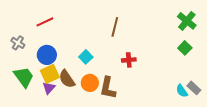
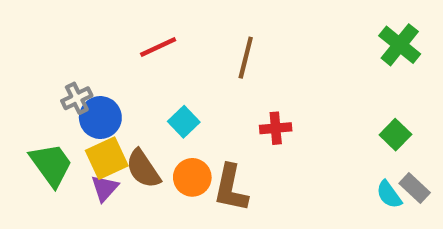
red line: (45, 22) -> (158, 47), moved
gray cross: (18, 43) -> (77, 98), moved, turned 32
green square: (185, 48) -> (395, 135), moved

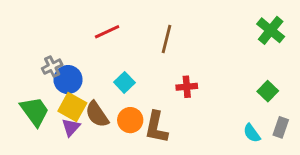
yellow square: (107, 158) -> (72, 107), turned -36
gray rectangle: (415, 188) -> (281, 127), turned 66
cyan semicircle: (389, 194) -> (252, 133), moved

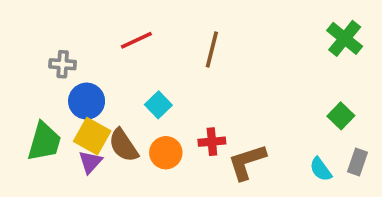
gray cross: (52, 67) -> (63, 64), moved, turned 30
red cross: (187, 87) -> (212, 142), moved
green trapezoid: (35, 111) -> (44, 142), turned 52
brown L-shape: (156, 127) -> (247, 162), moved, turned 60

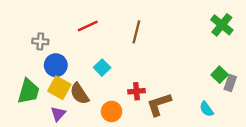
orange circle: (166, 153) -> (112, 111), moved
purple triangle: (90, 162) -> (58, 114), moved
gray rectangle: (358, 162) -> (230, 83), moved

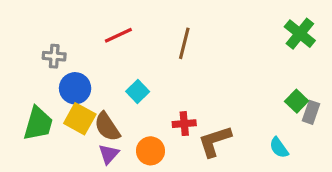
purple triangle: (58, 114) -> (109, 154), moved

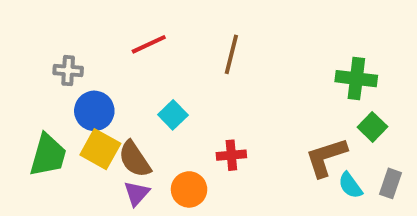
green cross: (300, 34) -> (356, 79), moved, turned -32
gray rectangle: (311, 112) -> (391, 183), moved
brown L-shape: (215, 141) -> (326, 157), moved

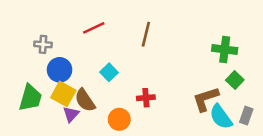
cyan semicircle: (350, 185) -> (221, 117), size x1.5
purple triangle: (137, 193) -> (71, 114), moved

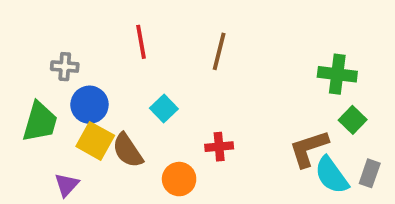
red line: (94, 28) -> (141, 42), turned -75
green trapezoid: (30, 98) -> (40, 122), moved
purple triangle: (71, 114) -> (67, 185), moved

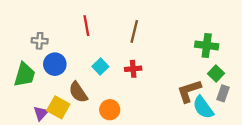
yellow square: (95, 141) -> (58, 107), moved
red cross: (219, 147) -> (133, 69), moved
gray rectangle: (370, 173) -> (223, 93), moved

